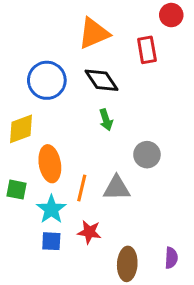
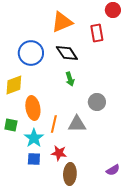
purple semicircle: (171, 258) -> (113, 170), turned 56
brown ellipse: (127, 264) -> (70, 174), moved

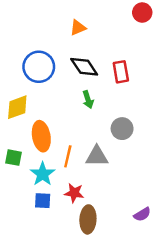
orange triangle: (62, 22) -> (78, 28), size x0.6
red rectangle: (97, 33) -> (121, 72), moved

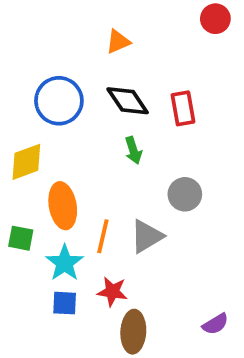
gray triangle: (97, 156) -> (147, 236), turned -30

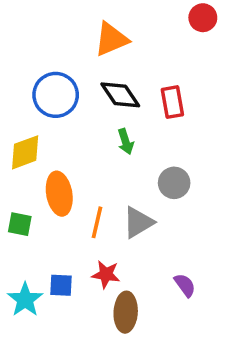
orange triangle: (118, 42) -> (111, 39), size x1.5
cyan star: (65, 263) -> (25, 300), moved
purple semicircle: (215, 324) -> (185, 285), moved, turned -95

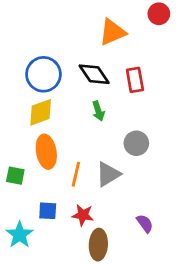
orange triangle: (111, 39) -> (112, 32), moved
yellow diamond: (25, 152) -> (41, 112), moved
blue square: (61, 285) -> (48, 211), moved

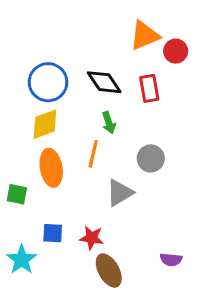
red circle: (159, 14) -> (176, 51), moved
orange triangle: (112, 32) -> (145, 36), moved
orange line: (76, 174) -> (93, 154), moved
purple semicircle: (145, 223) -> (171, 260), moved, turned 132
brown ellipse: (98, 245) -> (109, 271), turned -32

